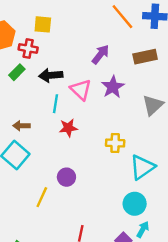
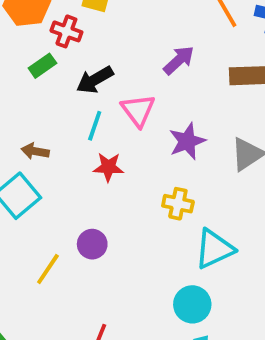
black arrow: (51, 75) -> (95, 80), turned -35
purple star: (113, 87) -> (187, 141), moved

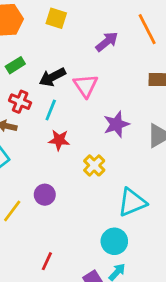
red cross: (66, 31) -> (20, 102), moved
purple arrow: (179, 60) -> (107, 42), moved
pink triangle: (138, 110) -> (86, 86), moved
yellow cross: (178, 204) -> (94, 165), moved, turned 30

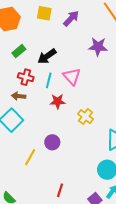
purple arrow: (107, 42) -> (71, 18), moved
pink triangle: (86, 86) -> (72, 76), moved
purple star: (116, 124) -> (98, 47), moved, turned 30

